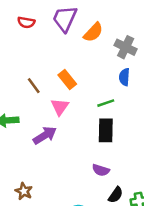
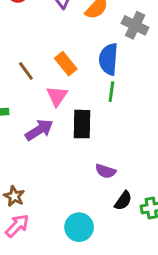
blue semicircle: (124, 77) -> (108, 59), moved, size x1.5
green line: (106, 103) -> (111, 92), turned -63
black rectangle: (106, 130) -> (82, 124), moved

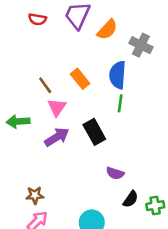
pink triangle: (57, 96) -> (57, 107), moved
black rectangle: (82, 124) -> (94, 132), turned -30
brown star: (14, 196) -> (35, 195), turned -30

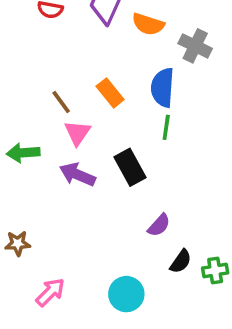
orange semicircle: (107, 30) -> (148, 24), turned 65
purple arrow: (57, 137) -> (77, 174), turned -125
purple semicircle: (115, 173) -> (159, 225), turned -66
brown star: (35, 195) -> (18, 243), moved

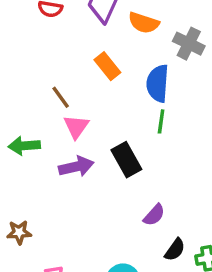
orange rectangle: (110, 93) -> (107, 66), moved
purple arrow: (77, 174) -> (76, 167), turned 144

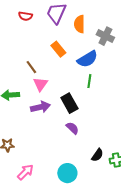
orange semicircle: (144, 23) -> (79, 24), turned 72
blue semicircle: (158, 83) -> (87, 59), turned -125
purple semicircle: (154, 215) -> (72, 128), moved, turned -88

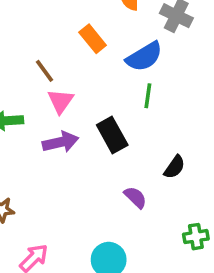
purple semicircle: (72, 128) -> (135, 197), moved
black semicircle: (97, 155) -> (175, 167), moved

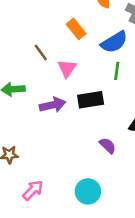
pink triangle: (61, 101) -> (67, 68), moved
black rectangle: (112, 135) -> (91, 100), turned -70

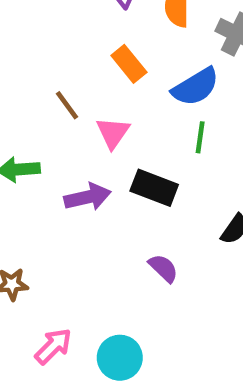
black rectangle: (91, 100) -> (154, 188), turned 30
purple semicircle: (108, 146) -> (163, 268), moved
cyan circle: (88, 191) -> (120, 358), moved

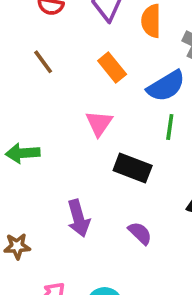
brown line: (67, 105) -> (43, 62), moved
purple arrow: (88, 197) -> (79, 218), moved, turned 87

